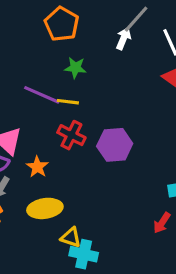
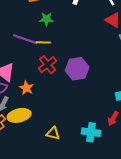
red cross: (71, 135) -> (48, 65), turned 30
yellow ellipse: (45, 208) -> (19, 115), moved
cyan cross: (84, 254) -> (91, 132), moved

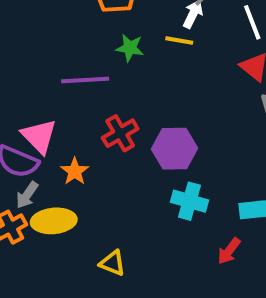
purple line: (25, 39) -> (85, 80), turned -30
yellow line: (43, 42) -> (179, 40), moved
cyan cross: (91, 132) -> (190, 201), moved

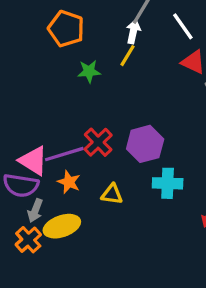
yellow line: (179, 40) -> (127, 56), turned -55
purple line: (85, 80) -> (64, 154), moved
yellow triangle: (112, 263) -> (112, 194), moved

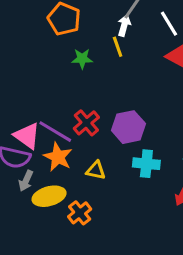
yellow line: (127, 56) -> (118, 47), turned -54
purple line: (64, 154) -> (55, 132), turned 44
orange star: (69, 182) -> (58, 157), size x1.4
orange cross: (28, 240) -> (80, 213), moved

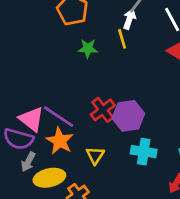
red cross: (86, 123) -> (103, 110), moved
yellow triangle: (96, 170) -> (95, 155), turned 48

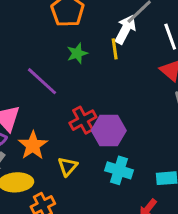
white arrow: (129, 19) -> (126, 29), size x1.4
green star: (88, 49) -> (77, 53), turned -30
purple line: (59, 117) -> (42, 81), moved

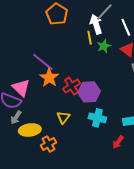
white arrow: (126, 29) -> (96, 24), turned -42
green star: (77, 53) -> (104, 46), moved
orange star: (33, 145) -> (49, 78), moved

